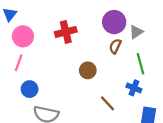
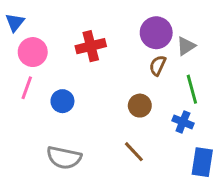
brown circle: (88, 70) -> (140, 106), moved
blue circle: (30, 89) -> (62, 101), moved
brown line: (108, 103) -> (134, 152), moved

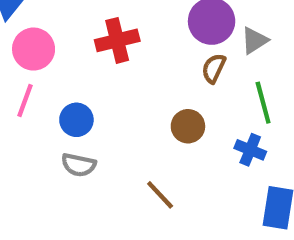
brown line: (134, 152) -> (160, 195), moved
gray semicircle: (64, 158) -> (79, 165), moved, size x0.7

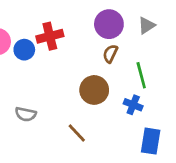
gray triangle: (254, 40) -> (147, 25), moved
blue circle: (76, 120) -> (24, 50), moved
brown circle: (188, 126) -> (94, 90), size x1.4

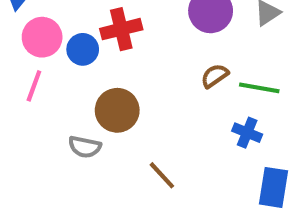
brown semicircle: (110, 54) -> (215, 76), moved, turned 30
green line: (141, 75) -> (259, 88), turned -65
brown circle: (94, 90) -> (117, 110), moved

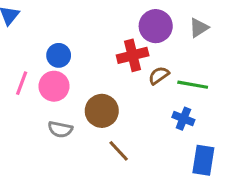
red cross: (121, 29) -> (133, 55), moved
pink circle: (42, 37) -> (54, 86), moved
brown circle: (117, 110) -> (102, 111), moved

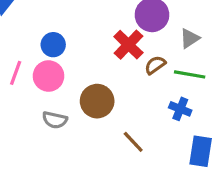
gray triangle: (199, 28) -> (190, 38), moved
red cross: (133, 55) -> (128, 45), turned -32
brown line: (119, 151) -> (133, 142), moved

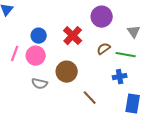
gray triangle: (190, 38) -> (134, 32), moved, turned -32
red cross: (128, 45) -> (73, 36), moved
blue cross: (180, 109) -> (120, 77), turned -32

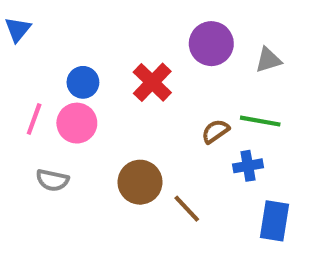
gray triangle: (134, 32) -> (268, 60), moved, turned 48
brown semicircle: (104, 49) -> (215, 131), moved
brown circle: (67, 72) -> (140, 182), moved
gray semicircle: (40, 84) -> (52, 180), moved

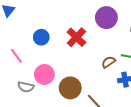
pink line: (34, 119) -> (16, 56), turned -56
pink circle: (77, 123) -> (44, 74), moved

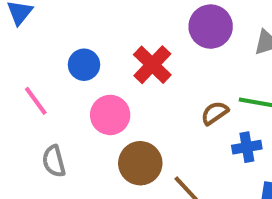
pink circle: (44, 74) -> (110, 115), moved
gray semicircle: (26, 87) -> (54, 161), turned 63

